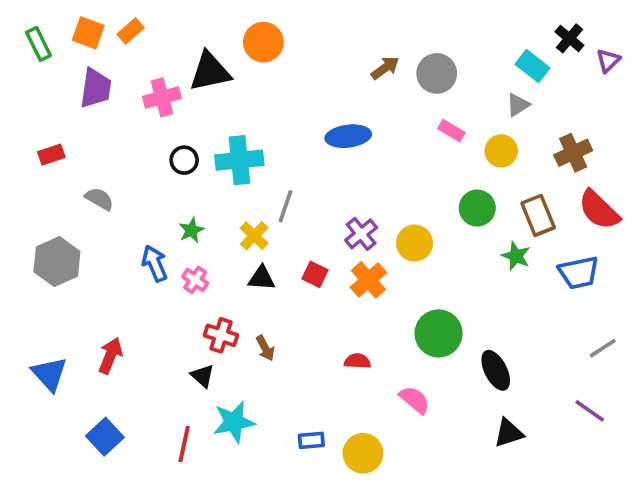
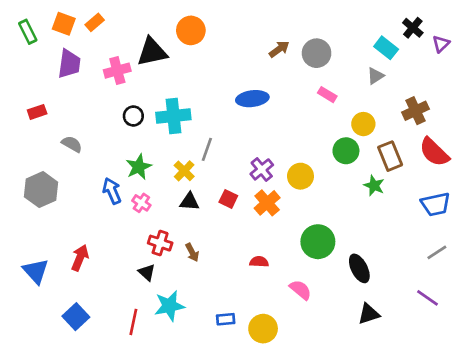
yellow circle: (501, 151) -> (363, 124), moved
green star: (191, 230) -> (139, 167), size x1.4
blue trapezoid: (579, 273) -> (436, 204), moved

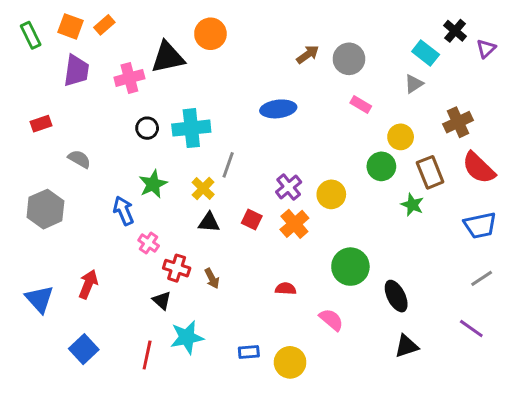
pink cross: (141, 203) -> (149, 243), moved

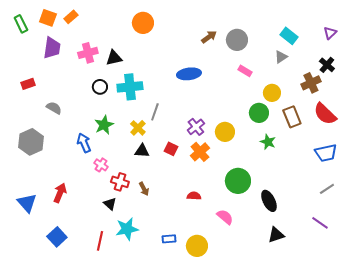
black cross: (455, 31) -> (327, 65), moved
black triangle: (168, 57) -> (114, 58), moved, size x0.7
green star: (412, 205) -> (268, 142), moved

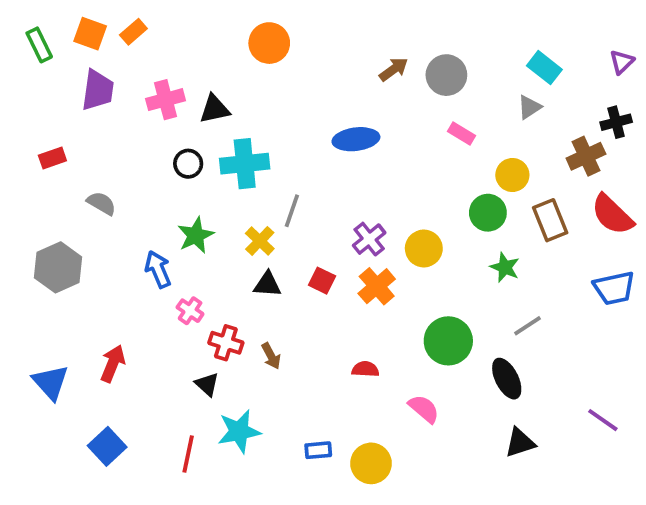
black cross: (327, 65) -> (616, 122), turned 35
gray line: (327, 189) -> (527, 326), moved

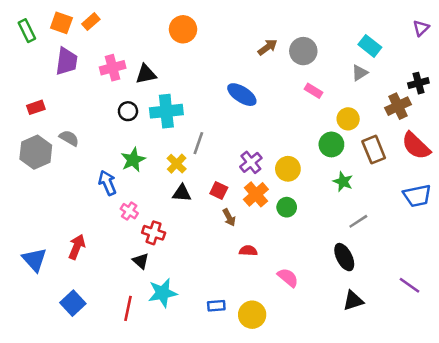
purple triangle: (622, 62) -> (421, 28), moved
blue ellipse: (356, 139) -> (242, 95), turned 40
gray hexagon: (58, 267) -> (36, 152), moved
green circle: (448, 341) -> (287, 207), moved, size x0.6
brown arrow: (271, 356) -> (229, 217), moved

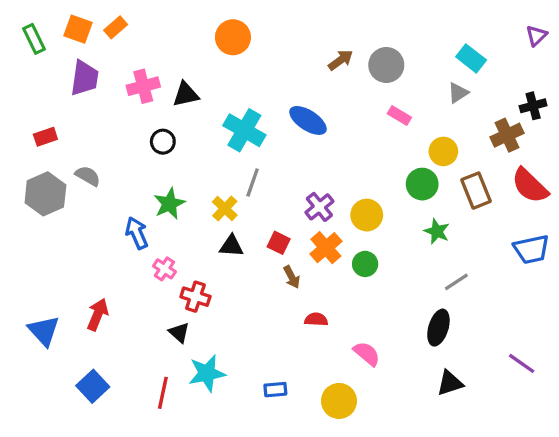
cyan cross: (166, 111) -> (244, 130), moved, turned 36
black ellipse: (344, 257) -> (438, 328), turned 44
yellow circle: (252, 315) -> (339, 401), moved

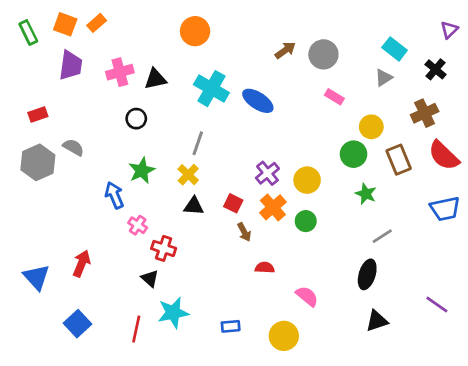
black cross: (533, 106) -> (436, 69), moved, turned -35
cyan cross: (244, 130) -> (211, 89), moved
gray line: (253, 182) -> (198, 143), moved

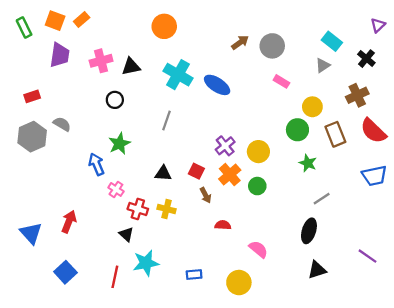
yellow cross: (188, 175) -> (167, 209), moved, turned -30

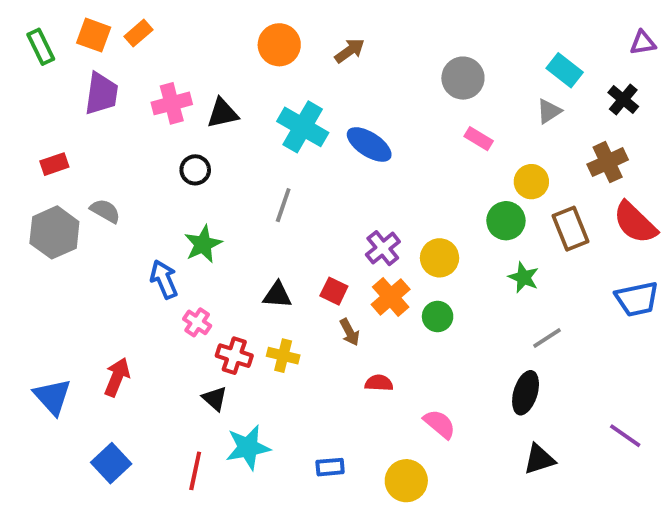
purple triangle: (378, 25) -> (643, 43), turned 35
brown arrow: (240, 42) -> (350, 51), moved

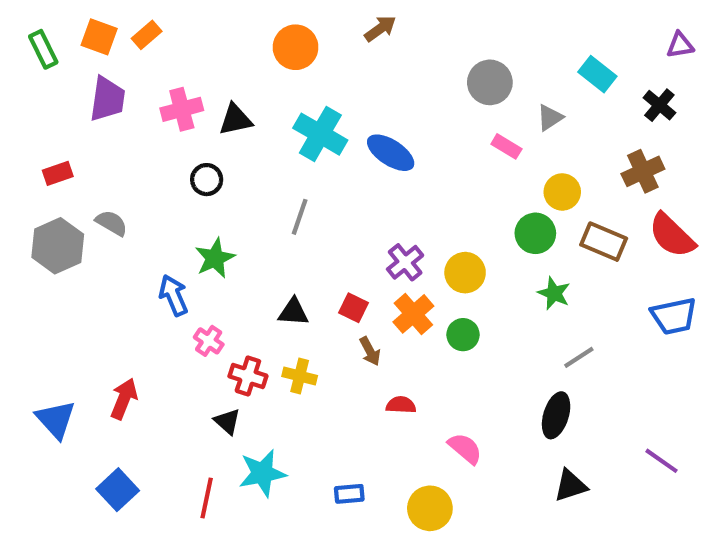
brown arrow: (350, 51) -> (380, 29), moved
gray triangle: (549, 111) -> (550, 118), moved
brown rectangle: (570, 229) -> (604, 242), turned -45

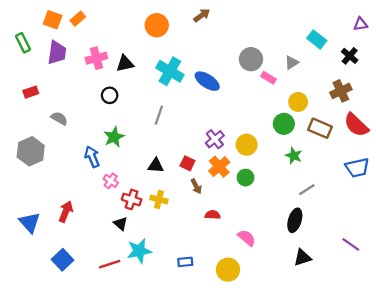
green rectangle: (43, 49) -> (23, 43), moved
gray circle: (490, 82) -> (251, 59), moved
gray hexagon: (58, 246) -> (31, 151), moved
red line: (207, 498) -> (110, 264), turned 60

